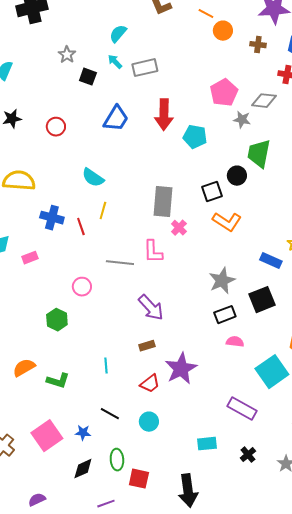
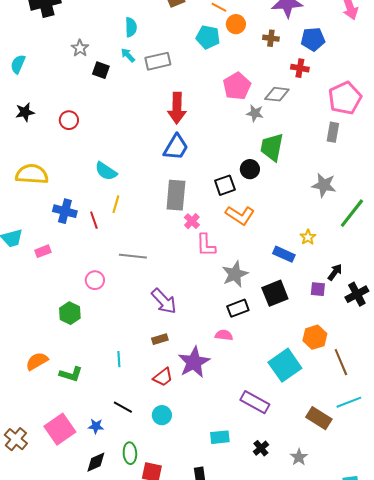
cyan semicircle: (118, 34) -> (131, 27), turned 138
blue trapezoid: (116, 119) -> (176, 147), moved
cyan pentagon: (195, 137) -> (208, 37), moved
pink L-shape: (153, 252) -> (206, 245), moved
pink semicircle: (235, 342) -> (224, 335), moved

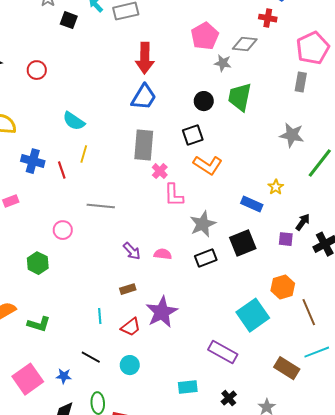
black circle: (250, 169) -> (204, 101), moved
purple arrow: (164, 301) -> (132, 251), size x0.7
pink semicircle: (224, 335) -> (163, 254), moved
cyan line: (119, 359) -> (100, 316), moved

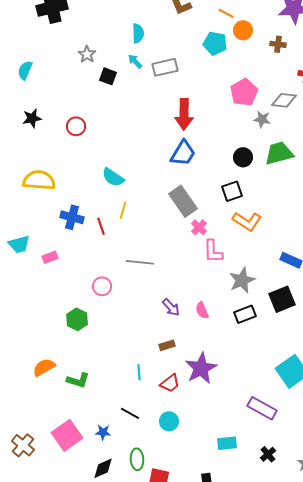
green trapezoid: (240, 97) -> (279, 153), turned 64
gray rectangle: (144, 145) -> (183, 201), turned -40
pink semicircle: (163, 254) -> (202, 310), turned -120

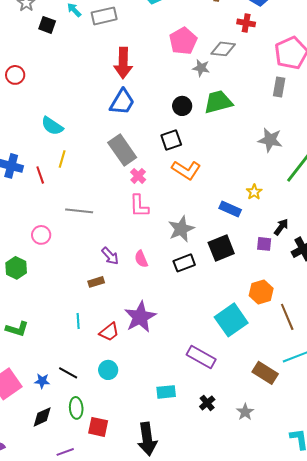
pink L-shape: (213, 251) -> (139, 206), moved
brown rectangle: (167, 345) -> (96, 282), moved
black line: (130, 413) -> (68, 373), moved

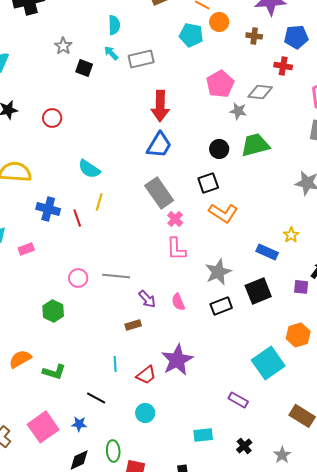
gray line: (79, 211) -> (116, 276), moved
purple rectangle: (201, 357) -> (238, 400), size x0.7
black line: (68, 373) -> (96, 398), moved

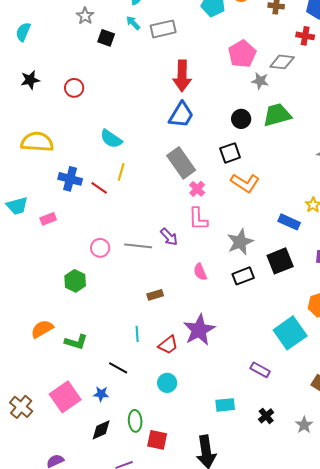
red line: (77, 218) -> (99, 188), turned -36
purple arrow: (147, 299) -> (169, 237), moved

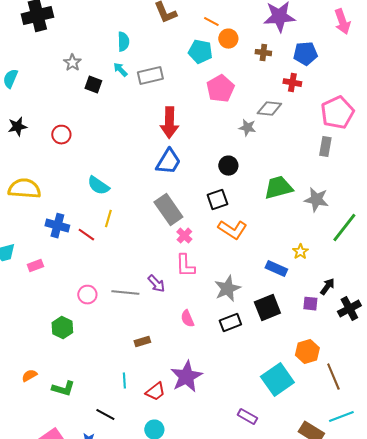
pink pentagon: (242, 54) -> (220, 89), moved
green trapezoid: (277, 115) -> (278, 188), moved
orange semicircle: (42, 329) -> (29, 376), size x0.7

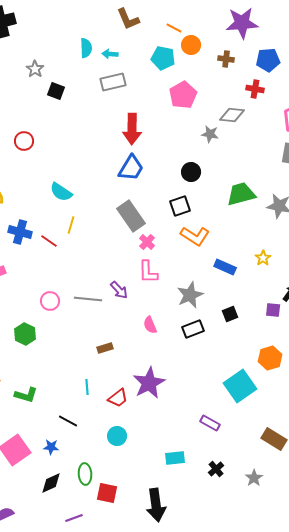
cyan arrow: (120, 70) -> (110, 54), moved, turned -42
blue rectangle: (276, 269) -> (225, 267), moved
black square: (267, 308) -> (230, 314), size x0.6

